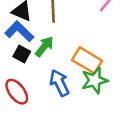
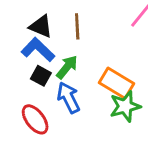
blue arrow: (59, 83) -> (69, 98), moved

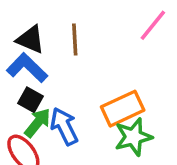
green arrow: (67, 67) -> (38, 123), moved
orange rectangle: (116, 83) -> (123, 109), turned -56

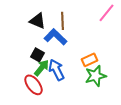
blue L-shape: (27, 68) -> (56, 37), moved
orange rectangle: (123, 109) -> (90, 60), size x0.7

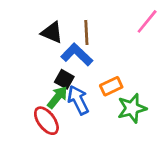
black square: (38, 55) -> (64, 79), moved
orange rectangle: (90, 60) -> (111, 86), moved

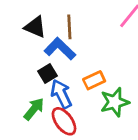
black square: (64, 79) -> (48, 73), turned 30
green arrow: (57, 97) -> (34, 109), moved
red ellipse: (46, 121) -> (64, 121), moved

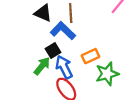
green arrow: (34, 109) -> (42, 66), moved

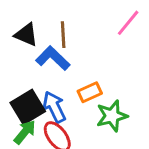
black square: (53, 51) -> (28, 107), moved, size x1.6
green arrow: (42, 66) -> (25, 132), moved

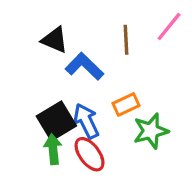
brown line: (63, 35) -> (126, 40), moved
green arrow: (25, 132) -> (53, 149), turned -45

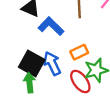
black square: (56, 121) -> (32, 63), turned -30
red ellipse: (90, 154) -> (80, 81), moved

